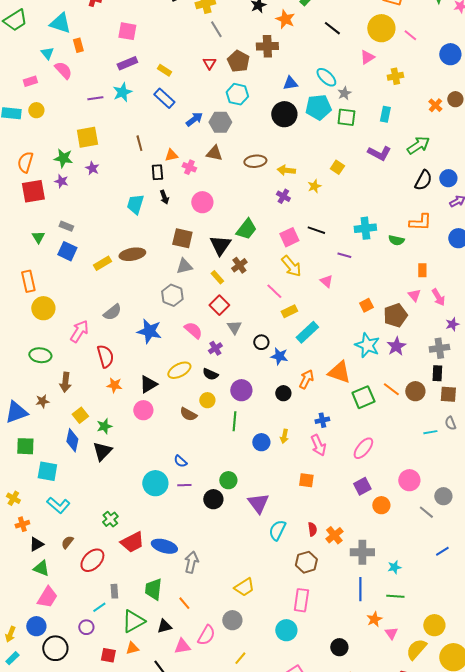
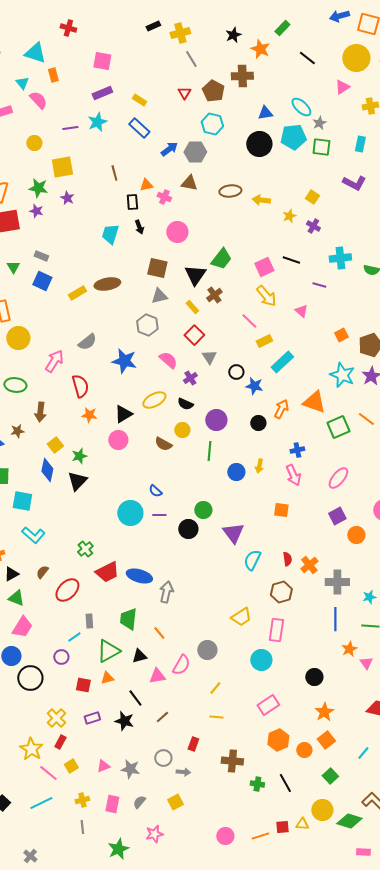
yellow circle: (36, 110) -> (34, 143), moved
purple cross: (283, 196) -> (313, 226), moved
yellow trapezoid: (244, 587) -> (241, 617), moved

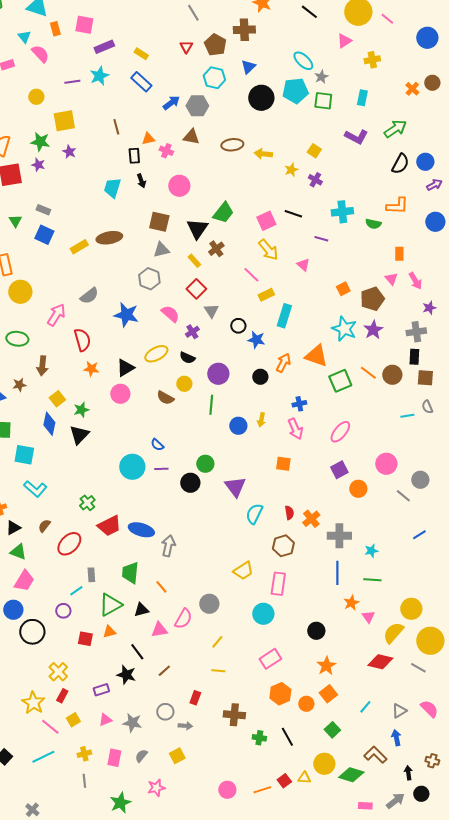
pink square: (102, 61) -> (84, 25), moved
blue triangle: (265, 113) -> (248, 67), moved, turned -35
cyan rectangle: (282, 362) -> (284, 316), turned -30
purple rectangle: (92, 718) -> (101, 690), moved
red square: (282, 827) -> (284, 781), turned -32

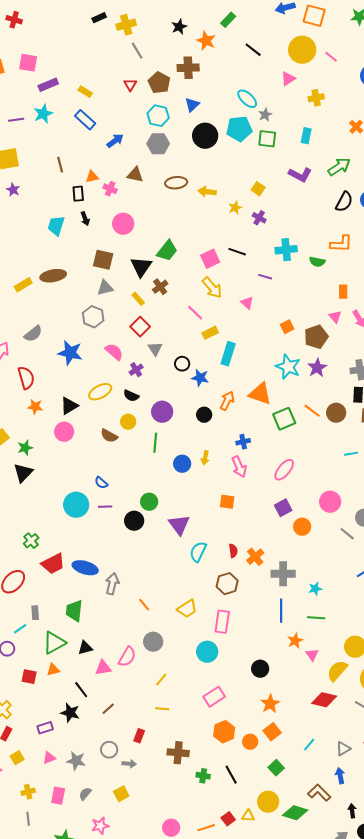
gray hexagon: (197, 106) -> (158, 144), moved
orange line: (161, 587) -> (144, 605), moved

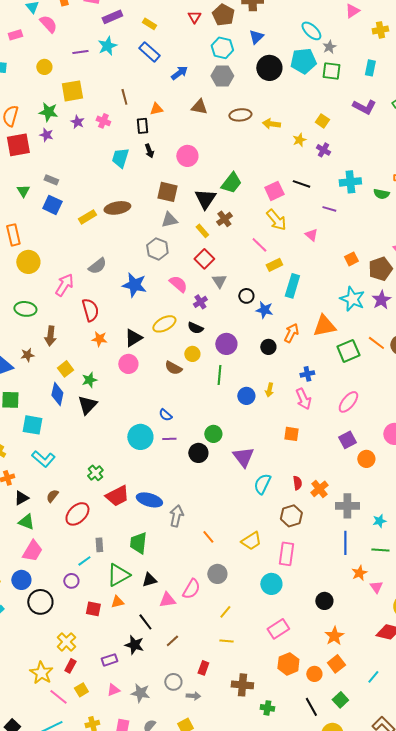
pink cross: (110, 189) -> (103, 121), moved
orange triangle: (260, 394) -> (324, 326), turned -30
black line: (231, 775) -> (311, 707), moved

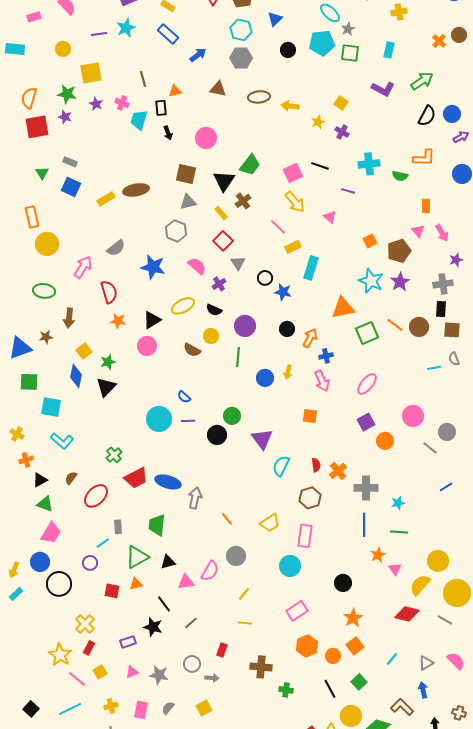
black circle: (269, 68) -> (288, 50), size x0.6
cyan trapezoid: (120, 158) -> (139, 120), moved
orange arrow: (291, 333) -> (310, 338), moved

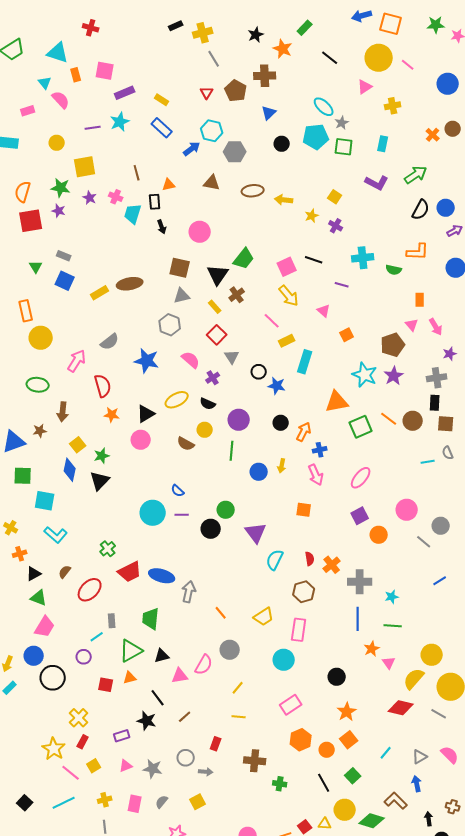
cyan hexagon: (241, 30) -> (212, 131), moved
orange square: (370, 241) -> (347, 335), moved

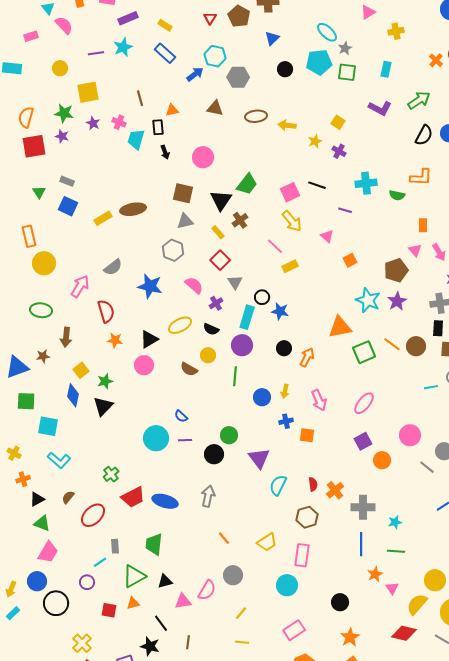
cyan rectangle: (305, 362) -> (247, 317), moved
blue cross: (320, 450) -> (286, 421), moved
gray arrow: (189, 592) -> (208, 496), moved
brown line: (185, 717) -> (188, 642), turned -40

